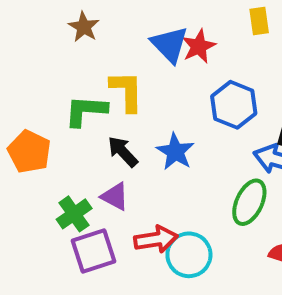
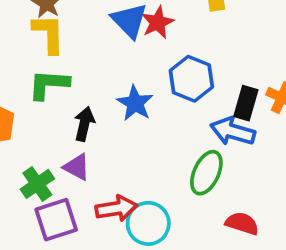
yellow L-shape: (127, 91) -> (49, 34), moved
black arrow: (123, 152) -> (84, 124), turned 56
blue star: (175, 152) -> (135, 103), moved

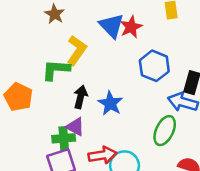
yellow L-shape: (49, 34) -> (77, 50), moved, turned 36
blue star: (135, 103) -> (110, 103), moved
green cross: (37, 184) -> (64, 138), moved, turned 30

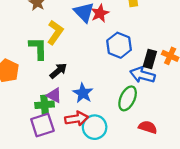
green L-shape: (56, 70) -> (38, 48), turned 85
black arrow: (80, 97) -> (58, 71), turned 36
blue star: (110, 103) -> (83, 93), moved

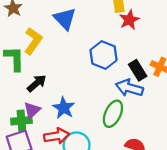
red star: (100, 13) -> (129, 20), moved
black rectangle: (150, 59) -> (138, 70), turned -48
purple triangle: (54, 95) -> (32, 110), turned 49

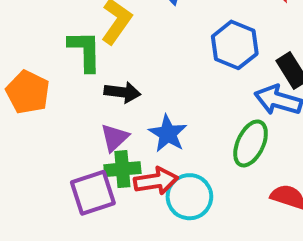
black arrow: (37, 83) -> (122, 92), turned 48
green cross: (21, 121) -> (122, 169), moved

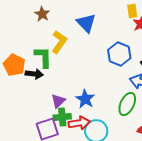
orange pentagon: (28, 92) -> (14, 65), moved
black arrow: (122, 92) -> (34, 74), moved

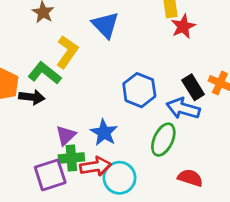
blue hexagon: (119, 54) -> (139, 90), moved
green L-shape: (43, 57) -> (45, 73), turned -50

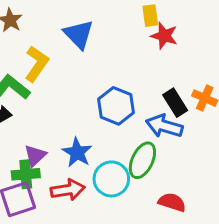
red star: (183, 26) -> (164, 36), turned -30
green cross: (71, 158) -> (26, 174), moved
cyan circle: (119, 178) -> (111, 179), moved

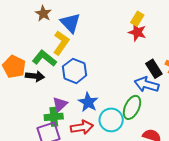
yellow rectangle: (150, 16) -> (137, 19), moved, turned 40
blue triangle: (79, 34) -> (70, 23), moved
red star: (164, 36) -> (137, 32), moved
blue hexagon: (116, 106) -> (75, 71), moved

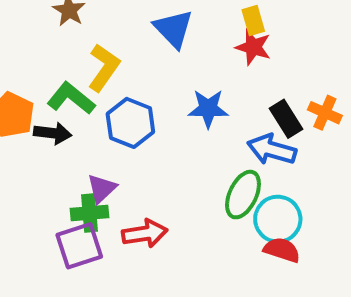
yellow rectangle: (137, 19) -> (253, 21), turned -48
blue triangle: (70, 23) -> (173, 29), moved
blue star: (88, 102) -> (208, 109), moved, turned -30
cyan circle: (111, 120) -> (278, 219), moved

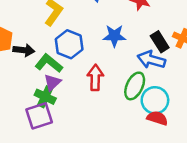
green L-shape: (71, 98) -> (49, 63), moved
green cross: (89, 213) -> (45, 97), turned 30
red arrow: (145, 233) -> (95, 78), moved, turned -80

